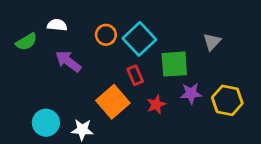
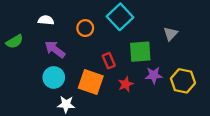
cyan square: (139, 39) -> (120, 17), moved
green semicircle: (26, 42) -> (14, 42), moved
orange square: (113, 102) -> (91, 82), turned -30
cyan circle: (46, 123) -> (54, 77), moved

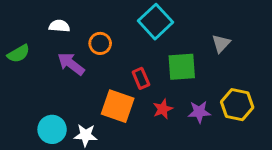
orange circle: (85, 28) -> (100, 43), moved
purple star: (154, 75) -> (199, 112), moved
cyan circle: (54, 77) -> (52, 129), moved

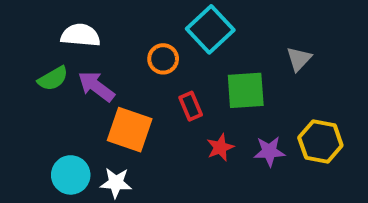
white semicircle: (59, 26) -> (81, 35), size x1.4
orange circle: (100, 43) -> (163, 59), moved
green semicircle: (19, 54) -> (53, 79), moved
orange square: (118, 106) -> (130, 130), moved

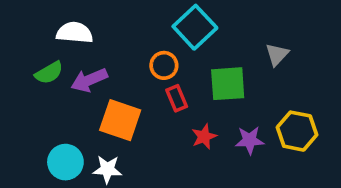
orange circle: (163, 59) -> (164, 65), moved
purple arrow: (96, 86) -> (89, 80), turned -60

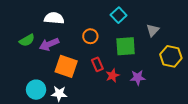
cyan square: (195, 27) -> (119, 15), moved, size x0.7
white semicircle: (75, 33) -> (54, 18), moved
red rectangle: (177, 98) -> (97, 64), moved
yellow hexagon: (297, 131) -> (171, 56), moved

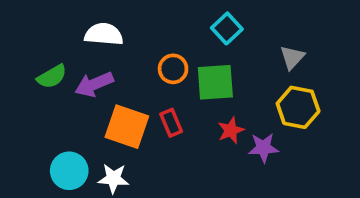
green square: (126, 46) -> (215, 82), moved
yellow hexagon: (171, 56) -> (298, 107), moved
red rectangle: (97, 64) -> (171, 123), moved
red star: (112, 75) -> (231, 130), moved

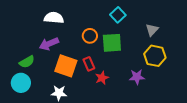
green semicircle: (52, 77) -> (27, 62), moved
red star: (231, 130) -> (102, 78), moved
cyan circle: (69, 171) -> (21, 83), moved

